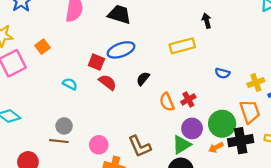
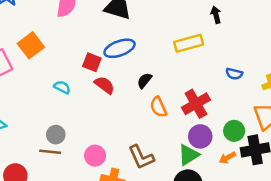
orange square: (43, 47) -> (31, 45), size x1.5
red cross: (188, 99) -> (196, 104), size x1.6
orange semicircle: (167, 102) -> (158, 107), moved
green circle: (222, 124) -> (234, 131), size x0.7

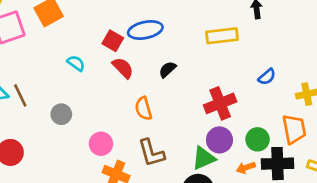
blue semicircle: (234, 74) -> (267, 77), turned -63
orange semicircle: (158, 107) -> (143, 108), moved
brown line: (50, 152) -> (20, 95), moved, turned 50

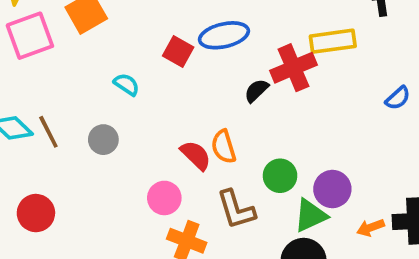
red semicircle: (123, 68) -> (196, 155), moved
red cross: (220, 103) -> (293, 68), moved
gray circle: (61, 114) -> (103, 140), moved
green circle: (258, 139) -> (280, 176), moved

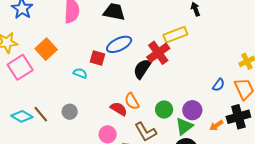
cyan semicircle: (127, 84) -> (80, 73), moved
black semicircle: (256, 91) -> (142, 69), size x1.5
blue semicircle: (398, 98) -> (219, 85), moved

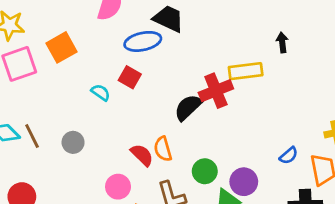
blue ellipse: (119, 44) -> (143, 41), moved

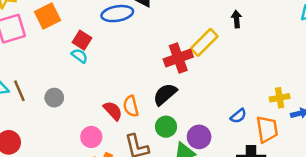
yellow rectangle: (246, 71) -> (204, 42), turned -40
red square: (130, 77) -> (82, 40), moved
black semicircle: (188, 107) -> (165, 94), moved

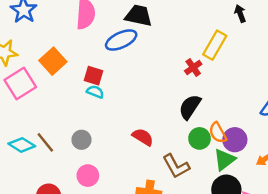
red cross: (178, 58) -> (193, 67), size x0.6
orange semicircle: (131, 106) -> (218, 133), moved
pink circle: (91, 137) -> (88, 176), moved

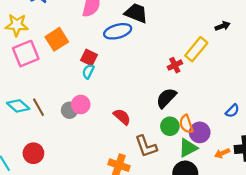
black arrow: (240, 13) -> (223, 26), turned 80
cyan semicircle: (95, 92) -> (88, 71), turned -96
pink circle: (88, 176) -> (81, 104), moved

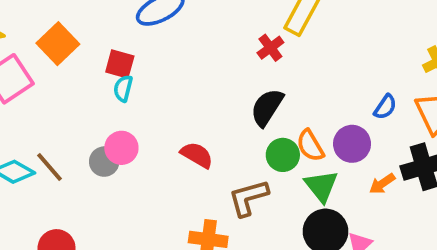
purple circle: (200, 132) -> (352, 144), moved
brown L-shape: (146, 146) -> (248, 198), turned 105
green triangle: (188, 148) -> (321, 186), turned -30

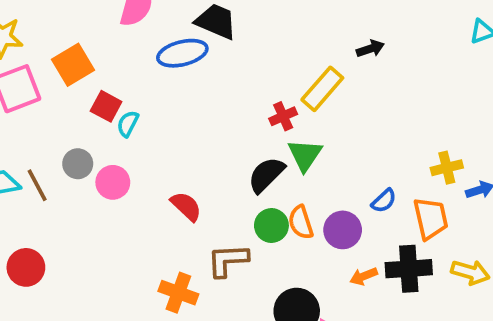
red square: (120, 64) -> (106, 106), moved
gray circle: (104, 162) -> (78, 164), moved
green triangle: (321, 186) -> (305, 155), moved

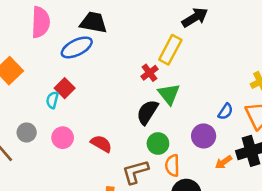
black arrow: (370, 49) -> (195, 17), size x1.5
red square: (106, 106) -> (65, 88), moved, turned 30
pink circle: (113, 182) -> (63, 138), moved
orange semicircle: (301, 222) -> (172, 165), moved, turned 30

